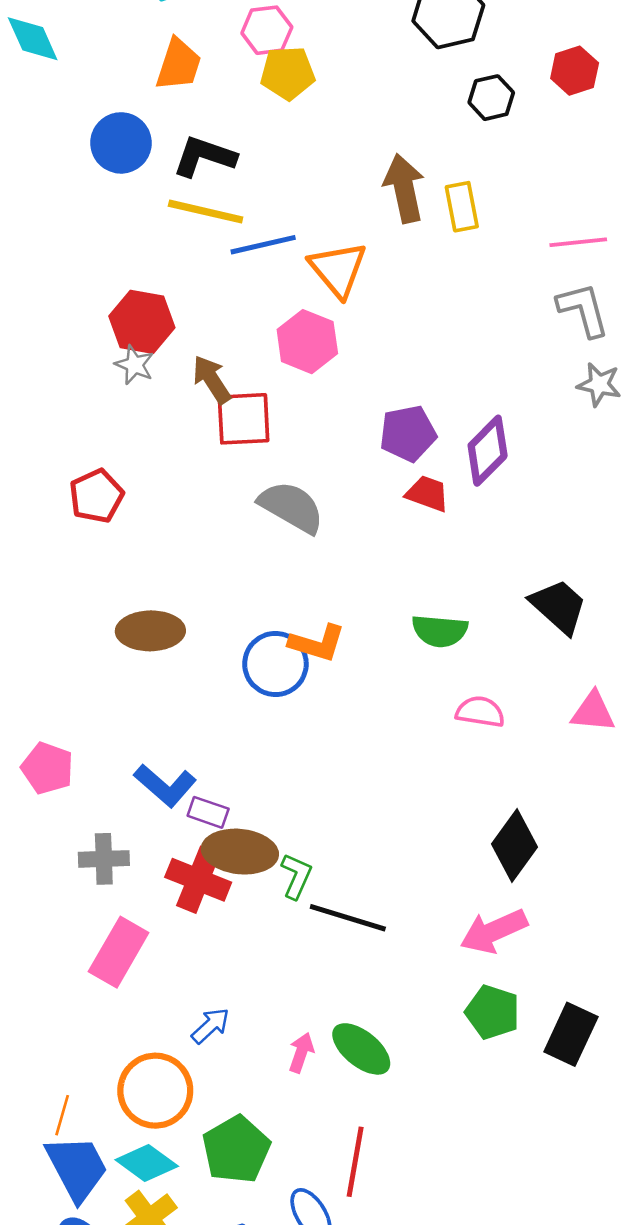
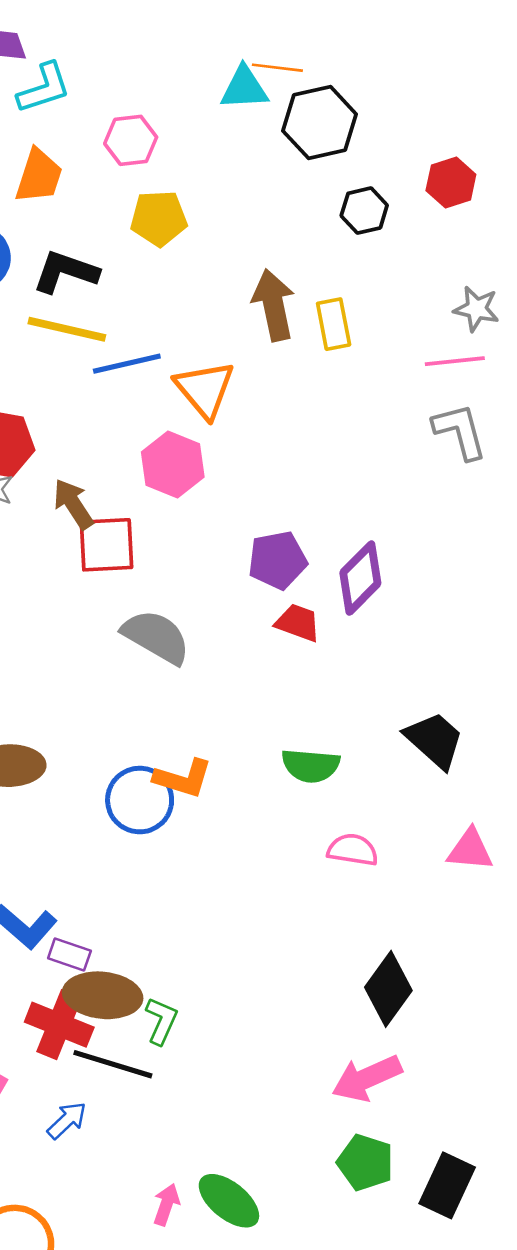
yellow pentagon: (288, 73) -> (159, 218), moved
gray star: (599, 384) -> (476, 309), moved
black line: (348, 918) -> (113, 1064), moved
blue arrow: (210, 1026) -> (67, 1120), moved

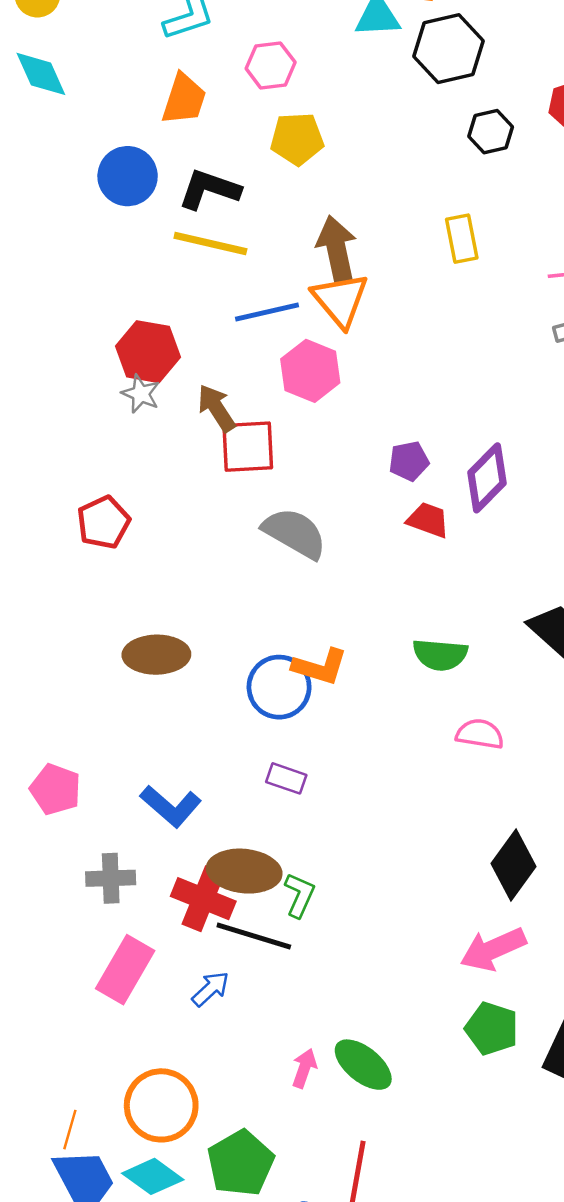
brown arrow: (274, 305) -> (337, 249), moved
blue line: (127, 364) -> (267, 312), moved
purple pentagon: (277, 560) -> (409, 461), size x0.7
purple rectangle: (69, 954) -> (286, 778), moved

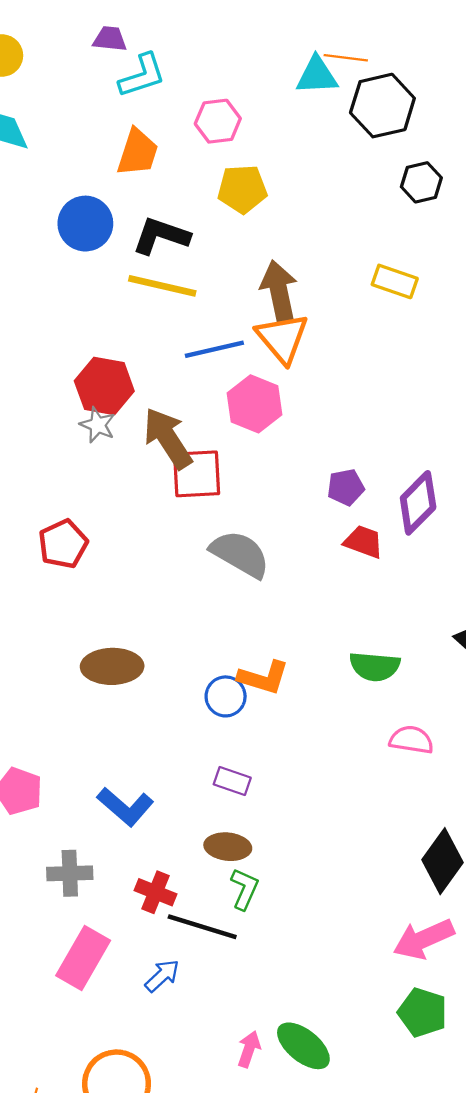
yellow rectangle: (462, 239) -> (395, 281), turned -60
brown arrow: (216, 408) -> (168, 438), size x1.4
blue circle: (279, 687) -> (226, 696), size x0.7
brown ellipse: (244, 871) -> (228, 847), moved, size x0.7
red cross: (203, 899) -> (155, 892), size x0.7

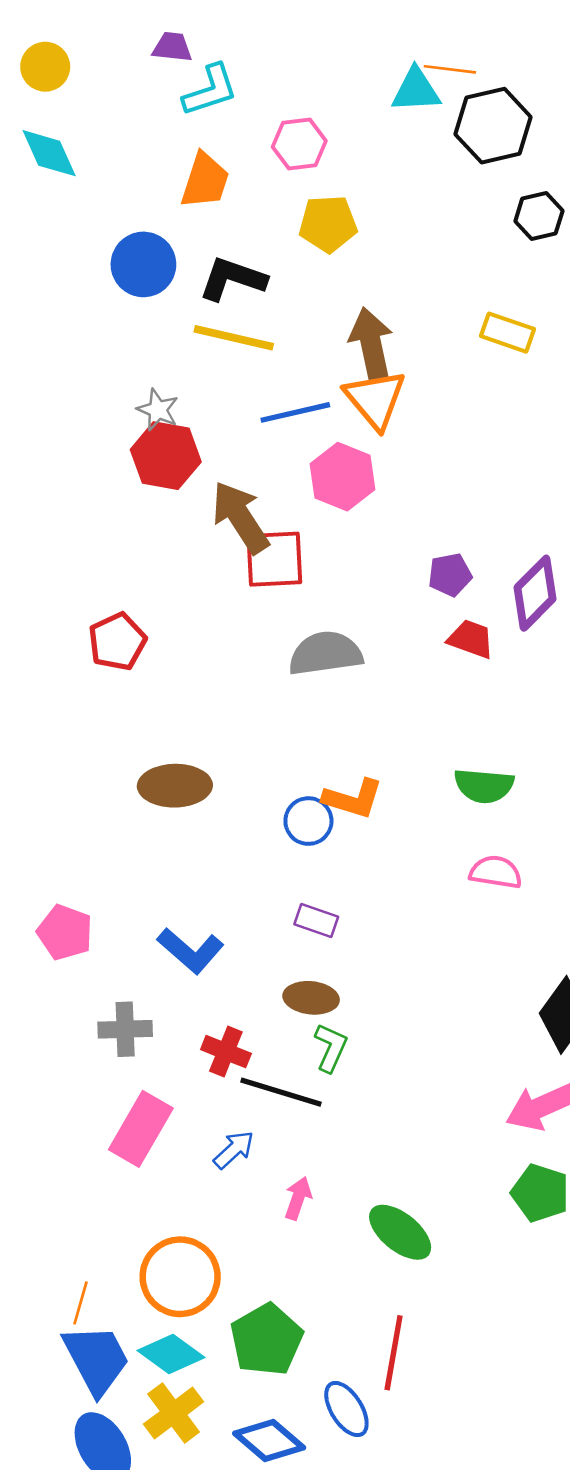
gray star: (98, 425) -> (158, 410), moved
gray semicircle: (240, 554) -> (325, 653), turned -38
pink semicircle: (411, 740) -> (496, 872), moved
pink arrow: (249, 1049) -> (298, 1198), moved

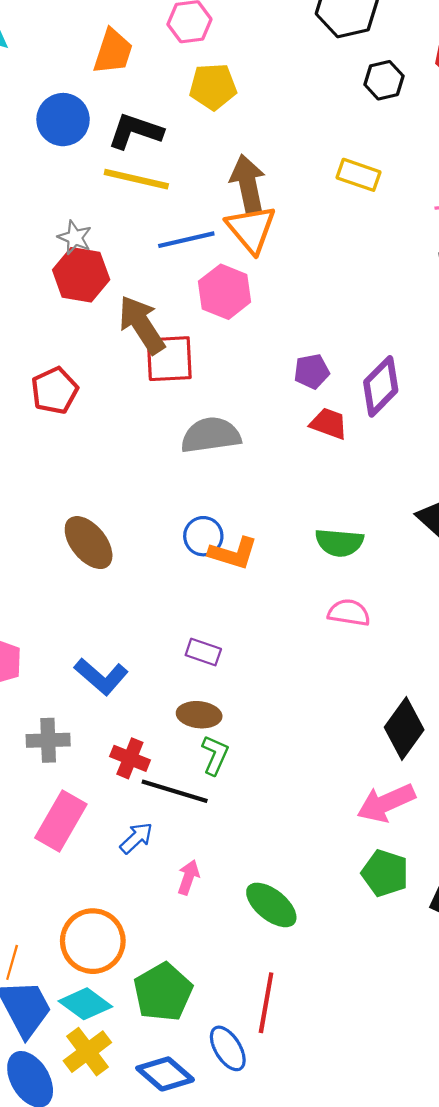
red pentagon: (117, 642) -> (55, 391), moved
brown ellipse: (175, 786) -> (89, 543), turned 52
blue circle: (308, 821) -> (203, 536), moved

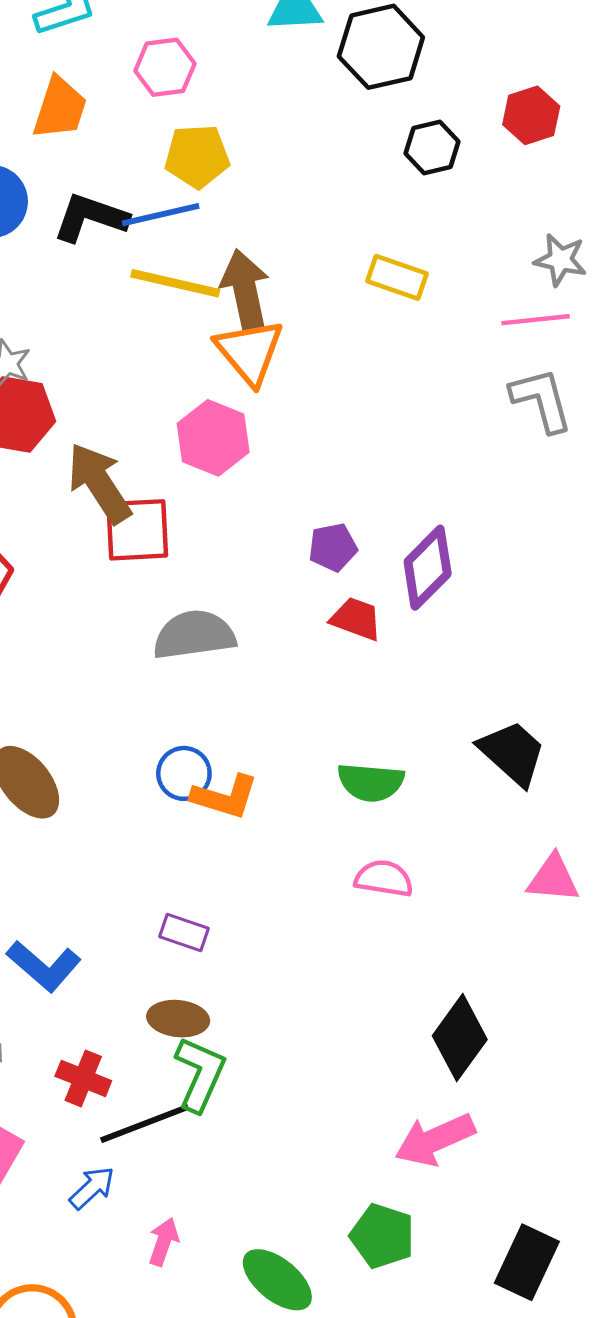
yellow line: (136, 179) -> (175, 283), moved
blue line: (186, 240) -> (161, 215), moved
green L-shape: (215, 755) -> (200, 1074), size x1.4
black line: (175, 791) -> (145, 1124), turned -38
green pentagon: (385, 873) -> (382, 1236), moved

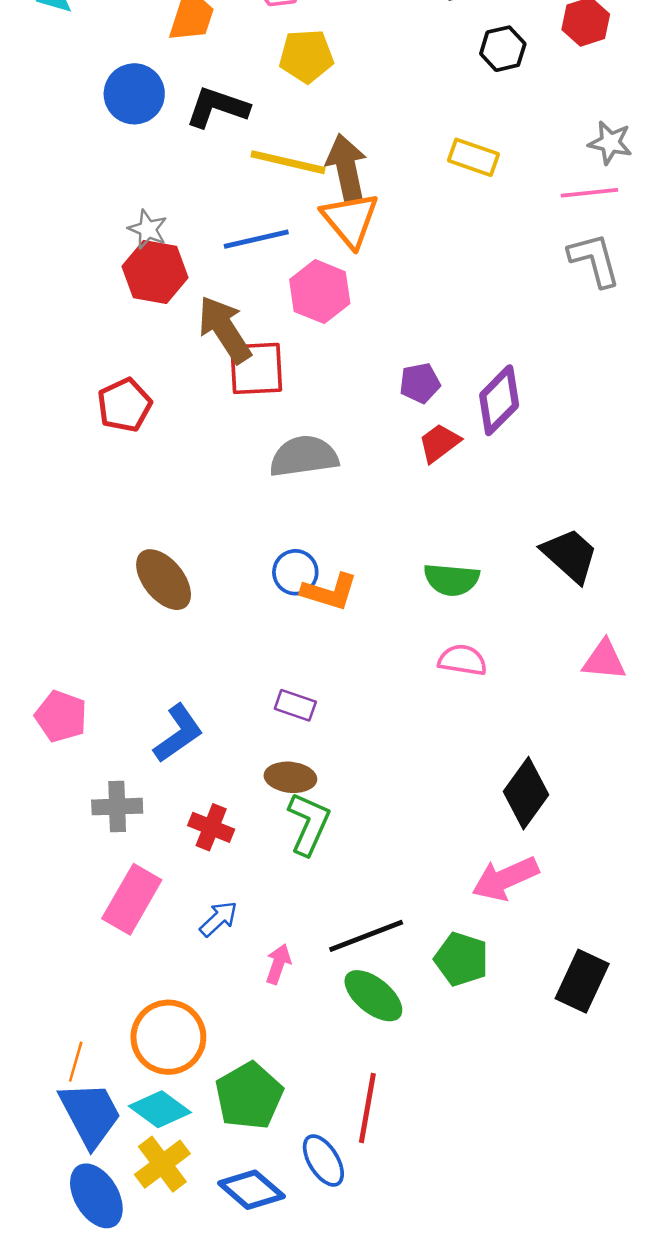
blue line: (161, 215) -> (256, 239), moved
red trapezoid: (356, 619) -> (439, 443), turned -57
blue L-shape: (44, 966) -> (178, 733), turned -76
black line: (145, 1124) -> (366, 936), moved

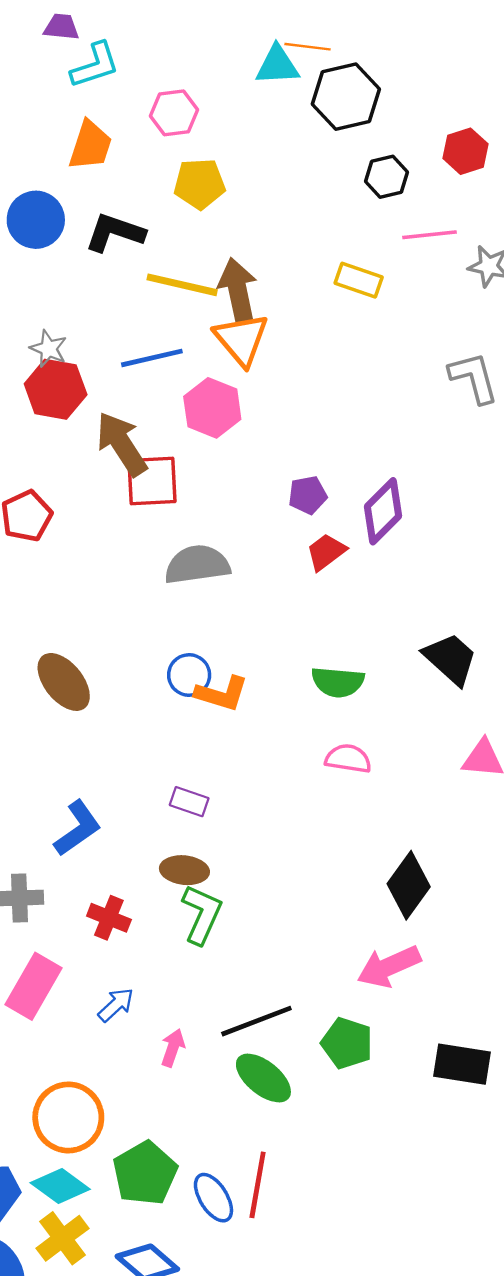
pink line: (589, 193) -> (429, 235), moved
black rectangle: (582, 981) -> (462, 1064), turned 74
blue ellipse: (323, 1160) -> (213, 1198), moved

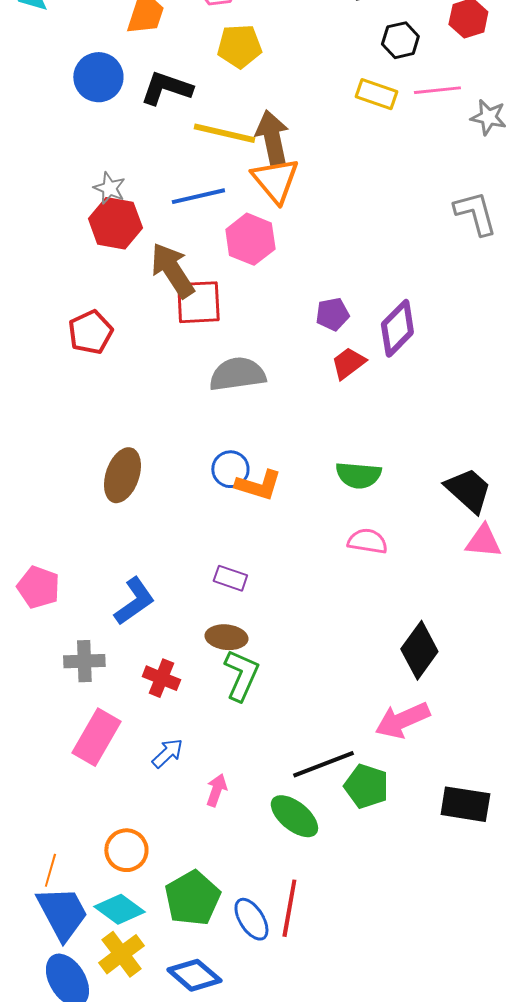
yellow rectangle: (359, 280) -> (376, 94), moved
black trapezoid: (450, 659) -> (468, 490), moved
brown ellipse: (64, 682) -> (122, 475), turned 58
black line: (256, 1021) -> (323, 764), moved
orange circle: (68, 1117) -> (126, 850), size x0.7

